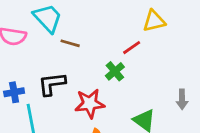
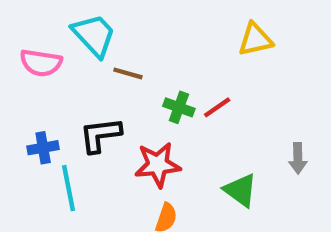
red line: (132, 48) -> (217, 107), moved
green cross: (115, 71) -> (179, 107), moved, turned -30

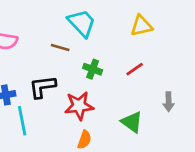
cyan trapezoid: (94, 35) -> (82, 23), moved
red line: (217, 107) -> (135, 69), moved

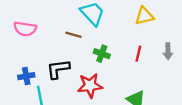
red line: (135, 69) -> (138, 54), turned -42
gray arrow: (169, 102) -> (168, 51), moved

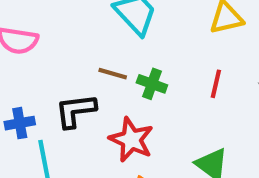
brown line: (73, 35) -> (113, 74), moved
red star: (90, 86) -> (131, 140), turned 30

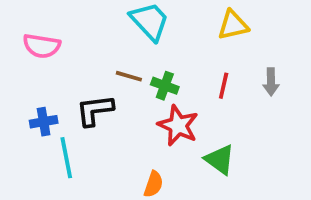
red star: (131, 140) -> (178, 125), moved

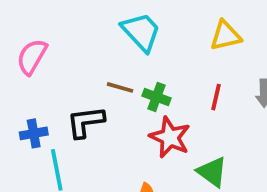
pink semicircle: (42, 46) -> (32, 57), turned 111

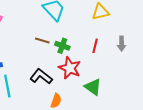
black L-shape: (86, 122) -> (41, 76), moved, turned 45

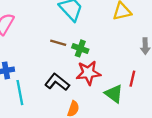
red line: (95, 46) -> (132, 79), moved
red star: (70, 68) -> (88, 73), turned -30

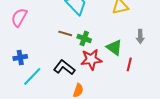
cyan line: (20, 93) -> (32, 76), turned 55
green triangle: (114, 94) -> (114, 47), moved

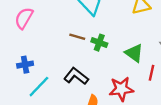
red star: (91, 59) -> (121, 89), moved

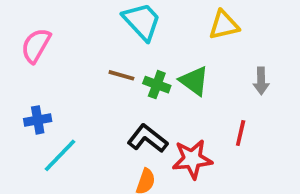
green triangle: (134, 53) -> (194, 81), moved
black L-shape: (76, 76) -> (148, 139), moved

